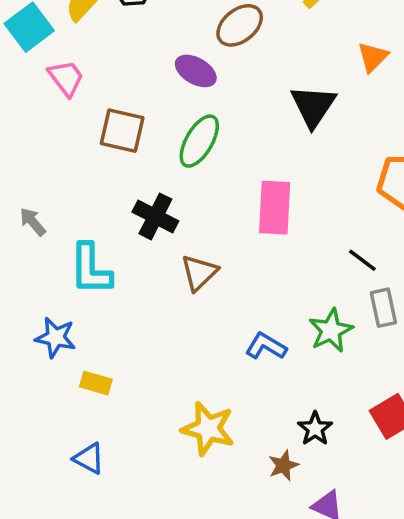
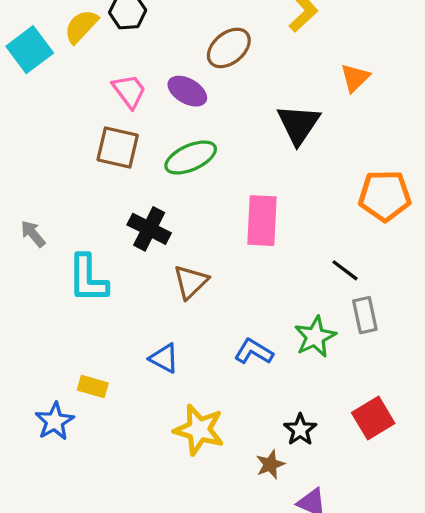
pink trapezoid: (66, 78) -> (129, 91), moved
green ellipse: (199, 141) -> (191, 157), turned 36
blue star: (56, 337) -> (55, 421), moved, turned 30
blue triangle: (89, 458) -> (164, 358), moved

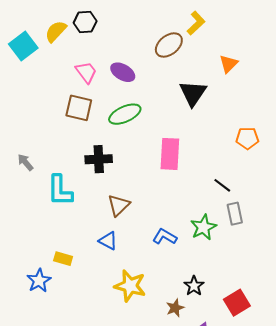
brown ellipse: (229, 48) -> (169, 45), moved
orange pentagon: (385, 196) -> (247, 138), size x0.7
black cross: (149, 229) -> (99, 159), turned -30
brown triangle: (191, 282) -> (119, 205), moved
red square: (373, 418) -> (237, 303), moved

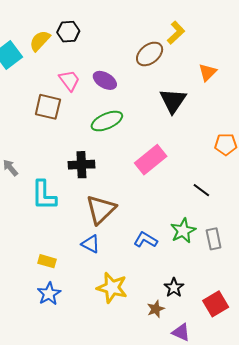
brown square: (79, 108) -> (48, 107), moved
pink rectangle: (170, 154) -> (151, 160), turned 48
brown triangle: (119, 205) -> (101, 209), size x1.4
gray rectangle: (235, 214) -> (214, 239), moved
blue star: (39, 281) -> (49, 294), moved

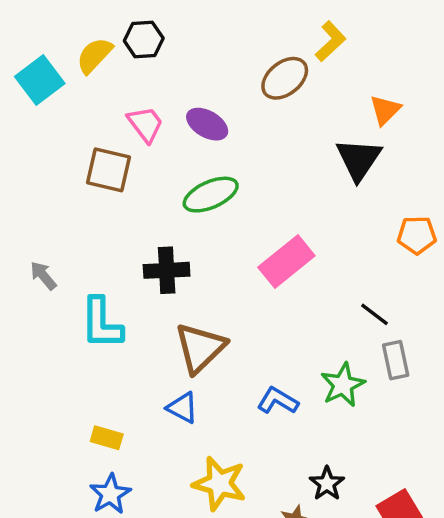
black triangle: (173, 101) -> (359, 159), moved
gray rectangle: (214, 239) -> (396, 360), moved

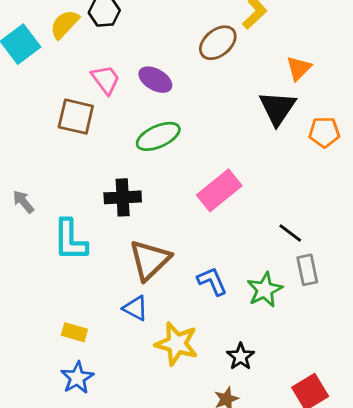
orange pentagon: (417, 235) -> (324, 132), moved
blue L-shape: (278, 401) -> (212, 281), moved, turned 36
yellow star: (219, 484) -> (177, 344), moved
black star: (327, 484) -> (241, 356), moved

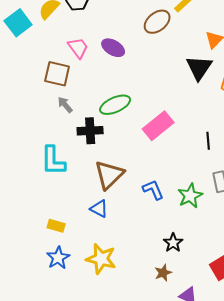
green ellipse: (158, 136) -> (115, 105), moved
gray arrow: (23, 202) -> (65, 105), moved
black line: (290, 233) -> (208, 141), moved, turned 48
yellow star: (177, 344) -> (101, 259), moved

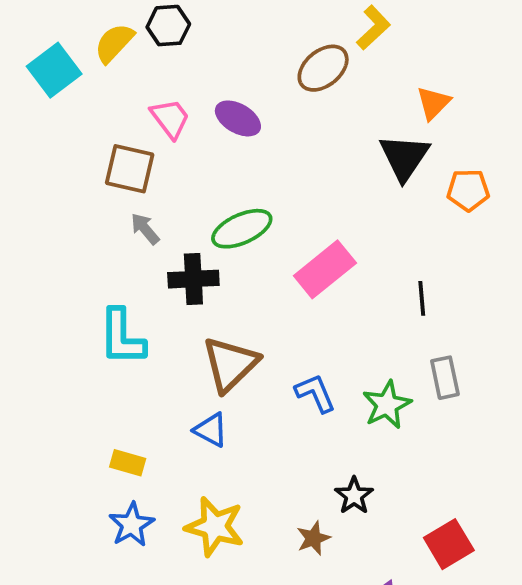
brown star: (163, 273) -> (313, 538), moved

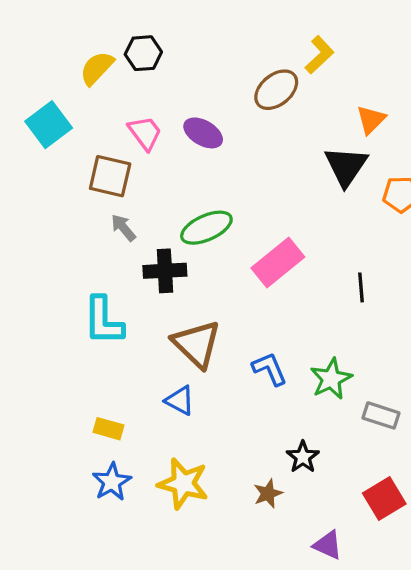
cyan square: (54, 70) -> (49, 125), moved
brown triangle: (230, 364) -> (196, 344), turned -32
gray rectangle: (445, 378) -> (381, 415), moved, turned -60

